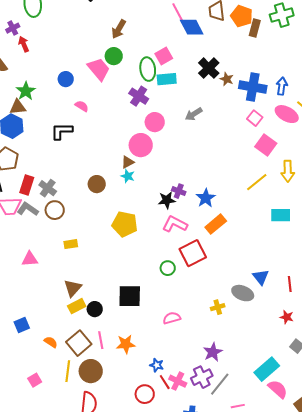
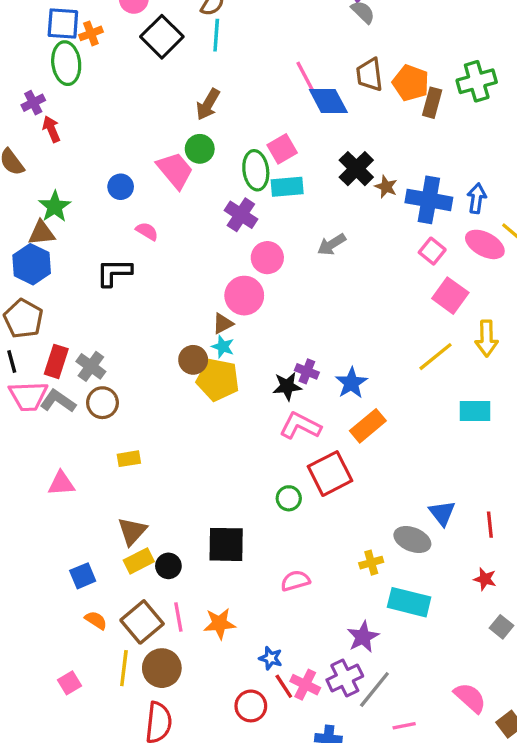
brown circle: (97, 184) -> (193, 360), moved
yellow pentagon: (125, 224) -> (218, 380), moved
blue square: (22, 325) -> (83, 576), moved
cyan rectangle: (267, 369) -> (409, 602), moved, turned 55

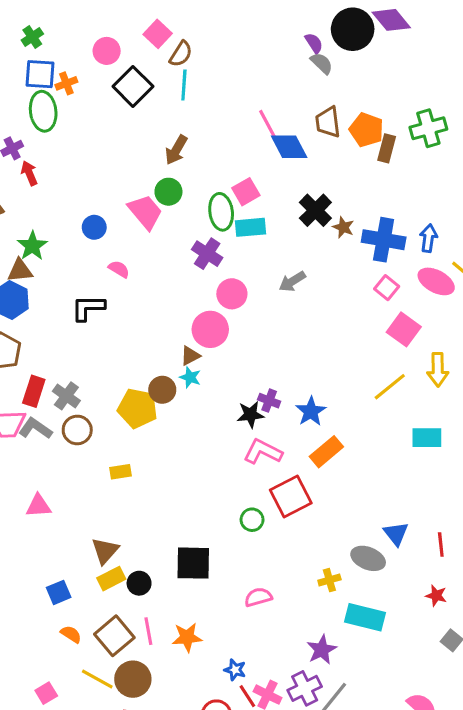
yellow pentagon: (218, 380) -> (138, 408), moved
yellow rectangle: (129, 459) -> (121, 472), moved
yellow line: (124, 668) -> (97, 679), turned -68

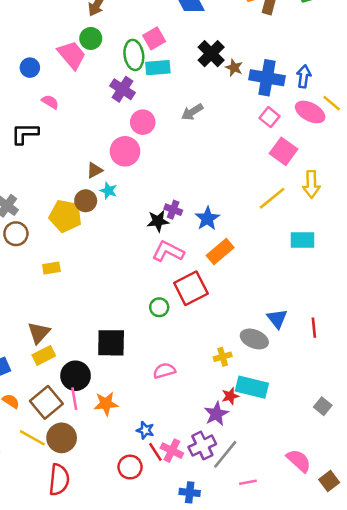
brown triangle: (190, 356) -> (95, 170), moved
black circle: (139, 583) -> (76, 376), moved, size x1.5
red star: (436, 596) -> (230, 396), moved, turned -30

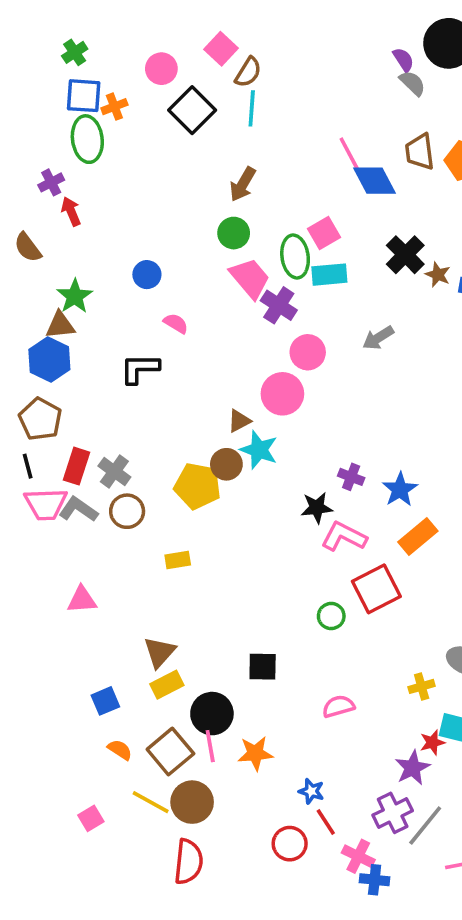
pink trapezoid: (72, 55) -> (250, 278), moved
cyan star: (108, 191) -> (259, 450), size x1.5
black star: (158, 221) -> (317, 508), moved
black square: (111, 343) -> (263, 667), size x0.7
pink cross: (172, 451) -> (358, 856), moved

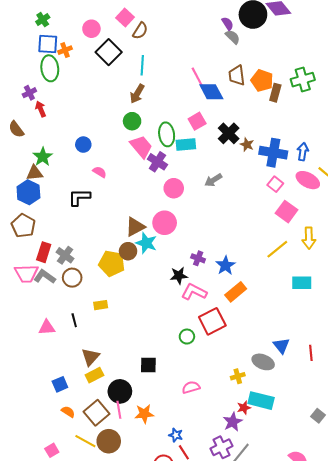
cyan line: (252, 108) -> (142, 65), moved
pink square: (324, 233) -> (197, 121), moved
pink circle: (282, 394) -> (165, 223), moved
brown triangle: (239, 421) -> (135, 227), size x1.5
black line: (28, 466) -> (74, 320), moved

